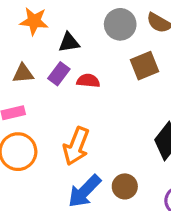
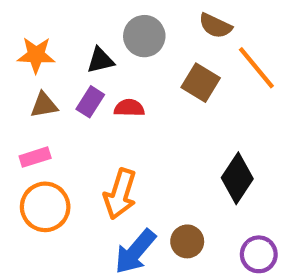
orange star: (34, 21) -> (36, 55), moved
gray circle: (120, 24) -> (144, 36), moved
brown square: (144, 66) -> (201, 83), turned -32

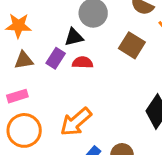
black triangle: (100, 60) -> (74, 37), moved
orange arrow: (120, 194) -> (76, 122), turned 32

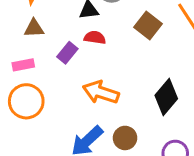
purple rectangle: (56, 58) -> (67, 53), moved
orange arrow: (76, 122) -> (101, 92), moved, turned 52

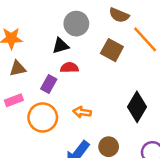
orange arrow: (101, 92) -> (82, 112), size x0.6
orange circle: (26, 101) -> (43, 117), moved

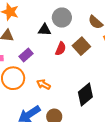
red semicircle: (69, 68) -> (61, 49), moved, turned 96

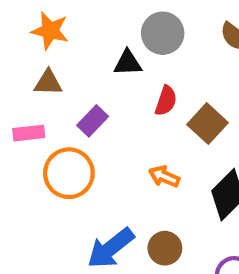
brown square: (81, 46) -> (207, 124), moved
orange arrow: (43, 84) -> (164, 177), moved

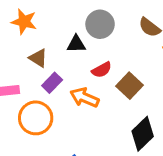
brown triangle: (48, 83) -> (38, 58), moved, turned 30
red semicircle: (166, 101) -> (102, 70), turned 42
orange arrow: (164, 177) -> (84, 98), moved, size x1.4

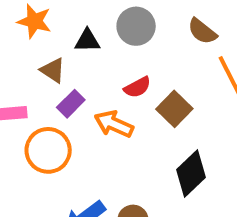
black triangle: (76, 44) -> (87, 41), moved

